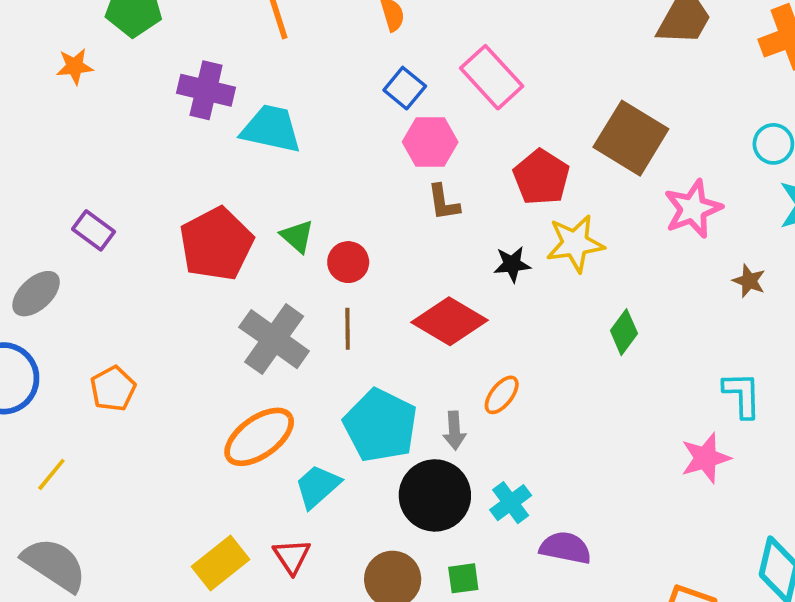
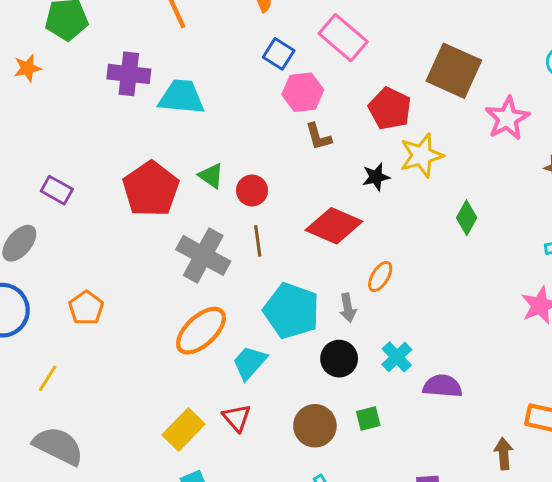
black circle: (435, 495) -> (339, 359), size x0.7

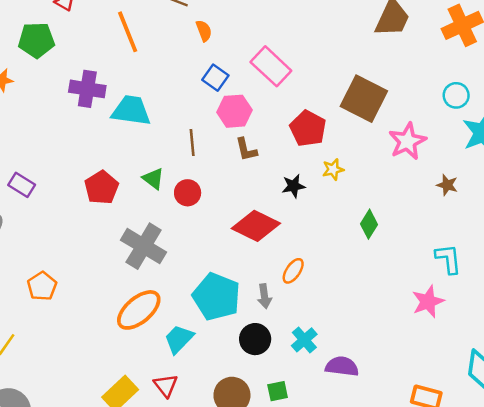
yellow star: (422, 155) -> (333, 169), size x0.6
red pentagon: (151, 189) -> (102, 188), size x0.7
brown line: (258, 241) -> (192, 142), moved

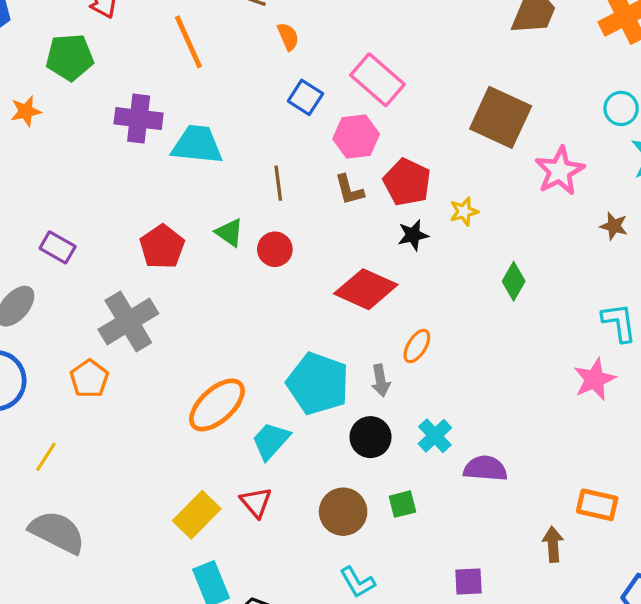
pink hexagon: (234, 111) -> (356, 137), moved
red pentagon: (308, 128) -> (407, 182), moved
gray cross: (144, 246) -> (128, 322), moved, turned 30

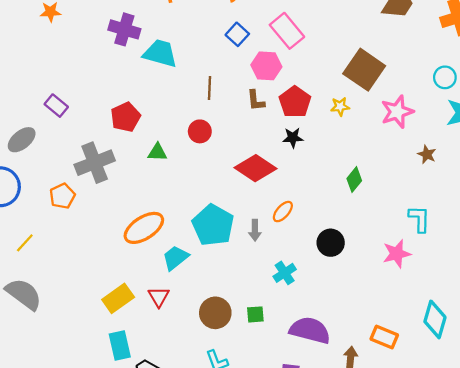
yellow star: (464, 211) -> (340, 106), moved
green triangle: (229, 232) -> (157, 152), moved, turned -42
black circle: (371, 437) -> (331, 243), moved
purple semicircle: (485, 468) -> (310, 330), moved, size x1.4

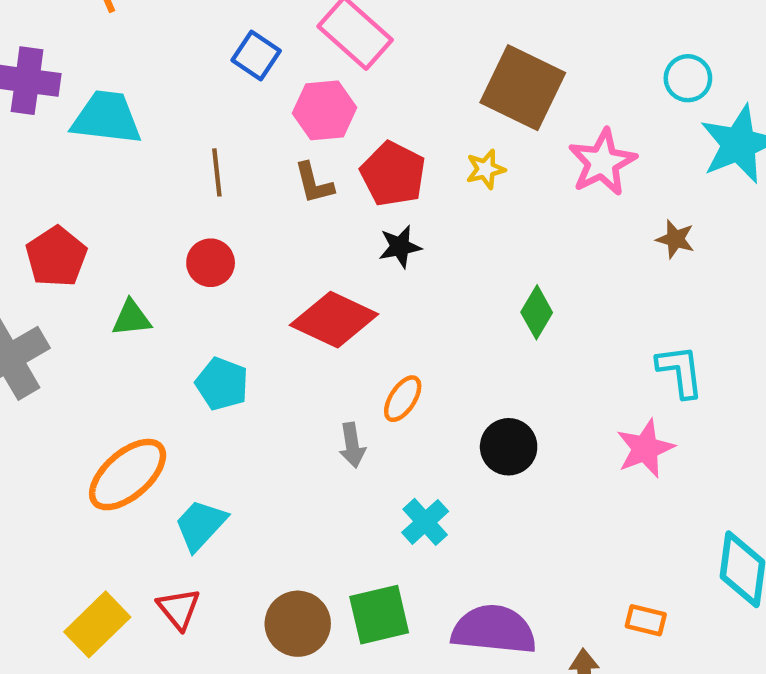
cyan pentagon: (213, 225) -> (222, 384), moved, size x0.6
green square: (255, 314) -> (379, 615), size x1.6
orange rectangle: (384, 337) -> (646, 620), size x0.7

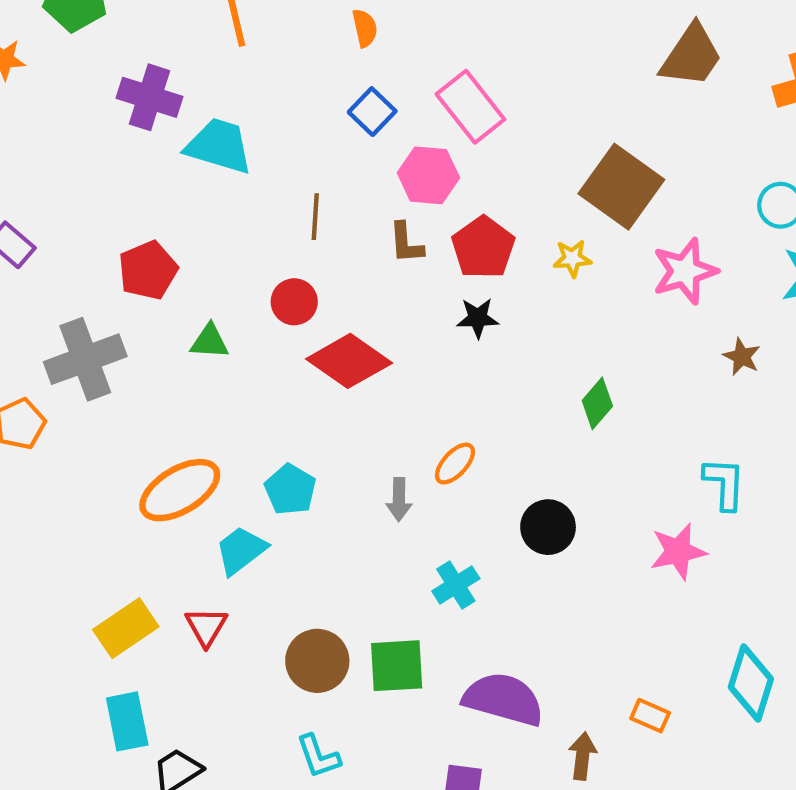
red diamond: (334, 320) -> (349, 361), moved
cyan pentagon: (222, 384) -> (290, 490), moved

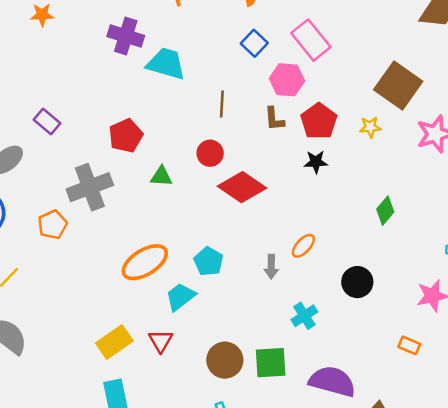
orange rectangle: (650, 716) -> (409, 345), moved

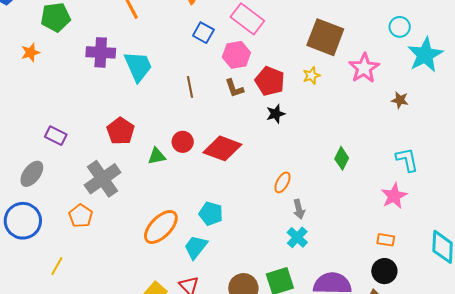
cyan trapezoid: (166, 64) -> (138, 66), turned 64
red circle: (210, 153) -> (183, 142), moved
green diamond: (385, 211) -> (342, 158), moved
gray arrow: (271, 267) -> (299, 209), moved
black circle: (357, 282) -> (384, 271), moved

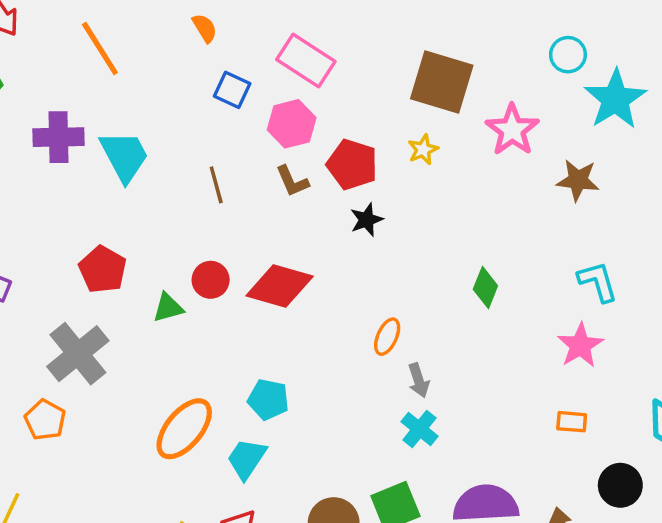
brown star: (400, 100) -> (578, 180), size x1.4
black circle: (384, 271) -> (620, 485), moved

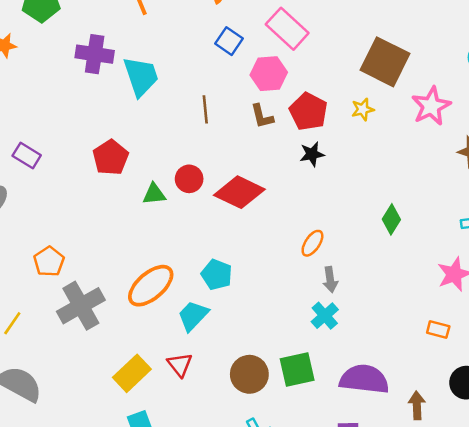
gray cross: (78, 354) -> (81, 306), moved

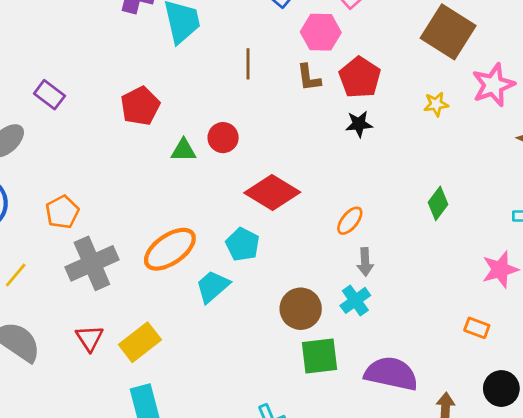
yellow star: (363, 109) -> (436, 104), moved
red diamond: (239, 192) -> (272, 192), moved
red triangle: (180, 365) -> (89, 338), moved
brown circle: (249, 374) -> (301, 309), moved

